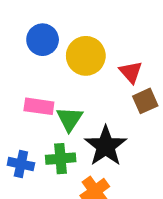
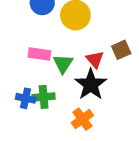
red triangle: (131, 72) -> (95, 59), moved
green cross: (61, 159) -> (44, 97), moved

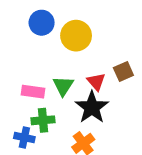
pink rectangle: (39, 54) -> (33, 92), moved
blue cross: (26, 98) -> (24, 138), moved

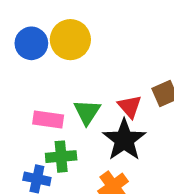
blue circle: (42, 23) -> (31, 43), moved
yellow circle: (76, 36) -> (70, 40), moved

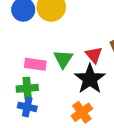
green cross: (61, 157) -> (27, 88), moved

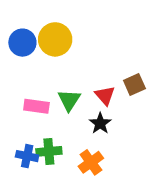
black star: (90, 79) -> (100, 123), size x0.6
green cross: (27, 88) -> (49, 151), moved

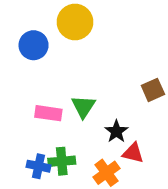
yellow circle: (55, 39) -> (75, 22), moved
red triangle: (105, 95) -> (133, 153), moved, turned -35

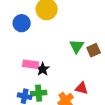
green triangle: (83, 107) -> (77, 46), moved
black star: (116, 131) -> (43, 69), moved

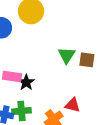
brown square: (94, 50) -> (87, 60), turned 32

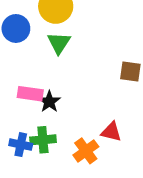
green triangle: (67, 55) -> (59, 43), moved

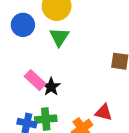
pink rectangle: (30, 94) -> (35, 80), turned 35

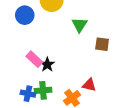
green triangle: (59, 37) -> (80, 25), moved

